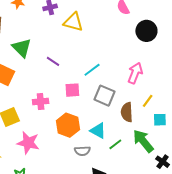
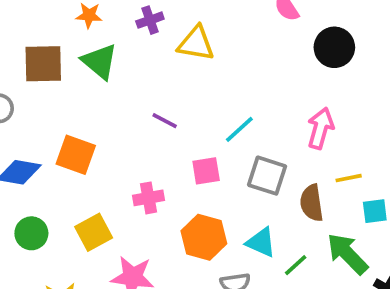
green triangle: (22, 48) -> (100, 61), moved
yellow line: (148, 101) -> (349, 178), turned 48

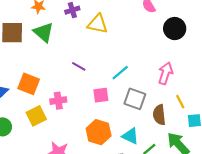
yellow line: (349, 178) -> (180, 102), turned 72
pink cross: (149, 198) -> (58, 101), moved
yellow square: (94, 232) -> (36, 116), moved

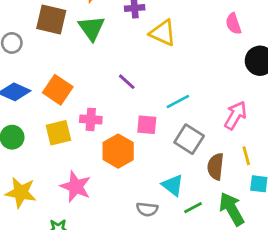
orange hexagon: (99, 132) -> (118, 151), moved

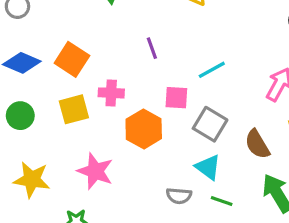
purple line: (127, 82) -> (152, 48), turned 30
gray square: (189, 139) -> (210, 124), moved
brown semicircle: (216, 167) -> (257, 144), turned -36
green line: (193, 208) -> (222, 201), moved, turned 48

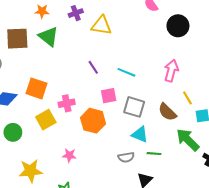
purple line: (152, 48) -> (93, 67), moved
cyan line: (212, 70) -> (126, 72), turned 66
pink star: (95, 171) -> (69, 155), size x0.6

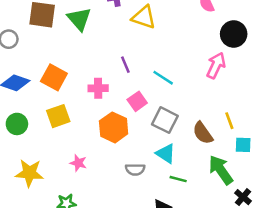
pink arrow: (171, 71) -> (216, 65), moved
pink square: (109, 96) -> (137, 101), turned -35
pink cross: (67, 103) -> (98, 88), moved
gray semicircle: (126, 157) -> (135, 169), moved

